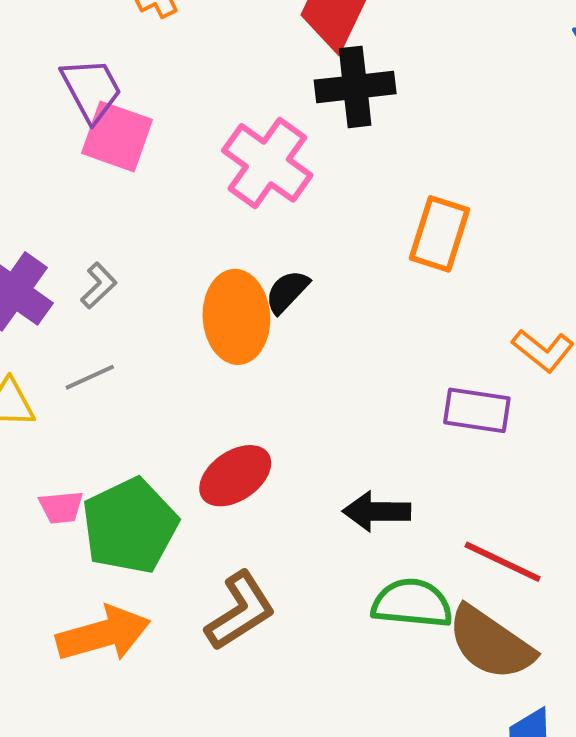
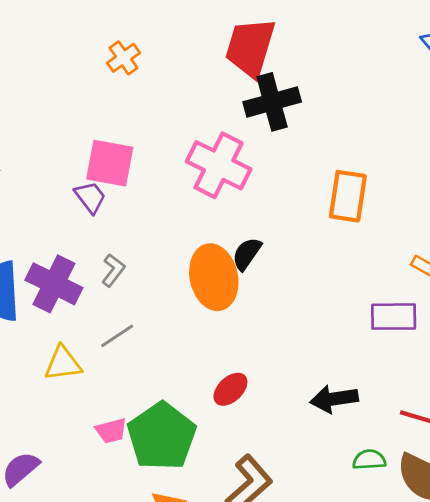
purple trapezoid: (91, 90) -> (90, 197), moved, size x0.7
red ellipse: (235, 476) -> (230, 389), size x0.7
green semicircle: (412, 603) -> (369, 460), size x0.6

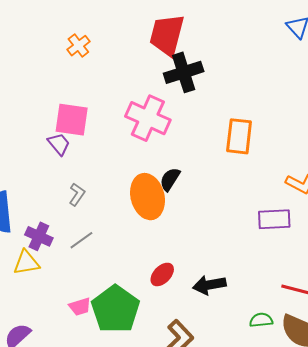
purple cross: (54, 284) -> (39, 236), moved, size x0.7
yellow triangle: (63, 363) -> (26, 263), moved
black arrow: (334, 399) -> (209, 285), moved

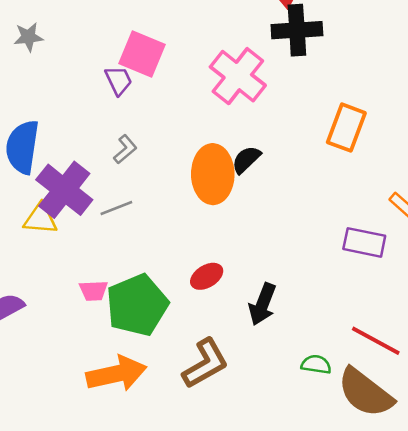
purple cross: (39, 236) -> (64, 190), size x1.6
black arrow: (209, 285) -> (262, 304), turned -72

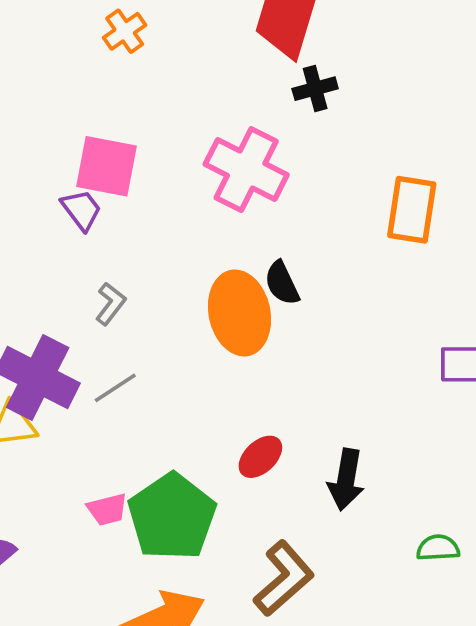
black cross: (297, 30) -> (315, 89), size x0.6
black semicircle: (246, 160) -> (282, 283), turned -60

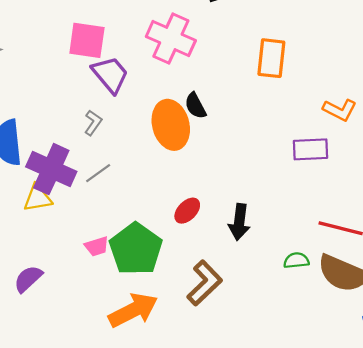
purple trapezoid: (81, 210) -> (110, 75), moved, size x1.5

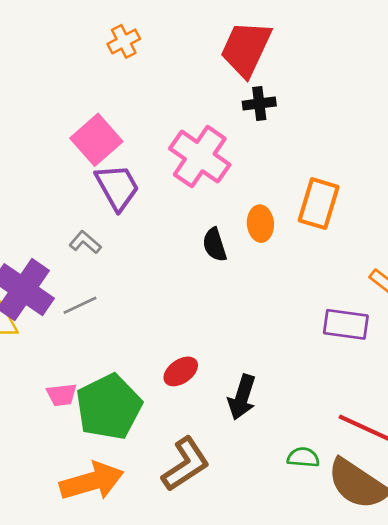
pink square: (87, 40) -> (96, 140), turned 30
gray L-shape: (93, 123) -> (85, 242), turned -95
orange ellipse: (171, 125) -> (260, 224), moved, size x0.6

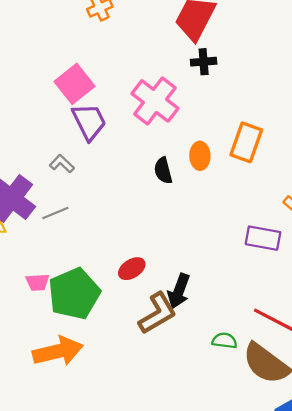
brown L-shape: (185, 464) -> (157, 313), moved

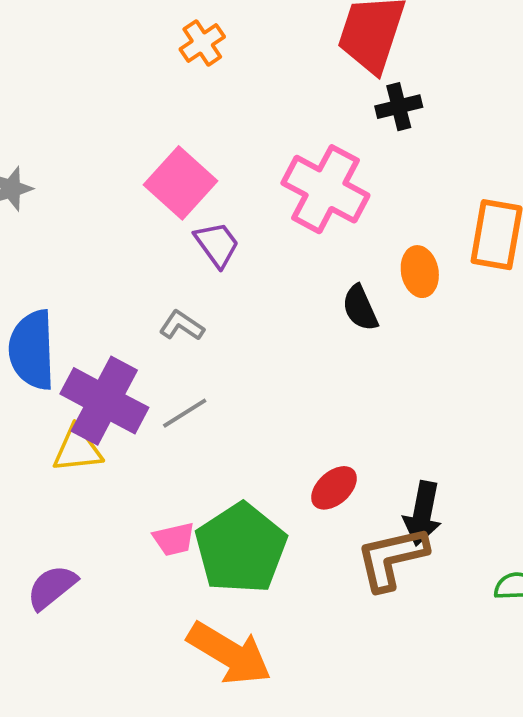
purple trapezoid: (89, 122) -> (217, 244), size x0.7
brown L-shape: (157, 313) -> (392, 558), turned -153
orange arrow: (58, 351) -> (229, 653), turned 54

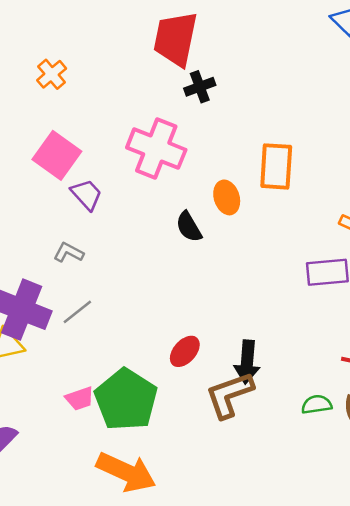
orange cross: (202, 43) -> (52, 74), moved

